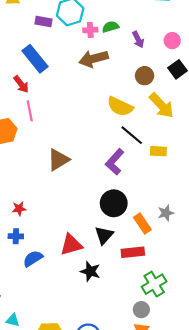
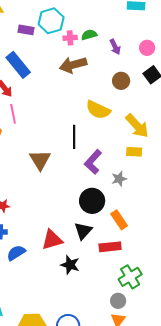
yellow arrow: (162, 105) -> (137, 126), moved
black line: (132, 135) -> (74, 137), moved, turned 50
brown triangle: (58, 160) -> (40, 160), turned -30
gray star: (166, 213) -> (119, 179), moved

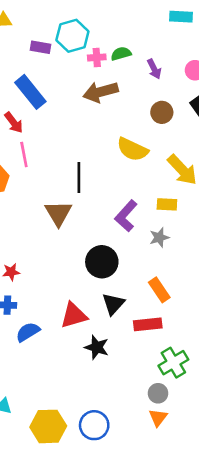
black line: (74, 137) -> (79, 177), moved
yellow rectangle: (134, 152) -> (167, 204), moved
black circle: (92, 201) -> (102, 262), moved

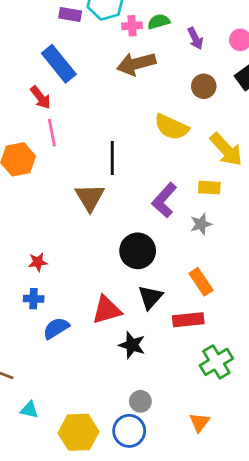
gray circle: (158, 393) -> (140, 401), moved

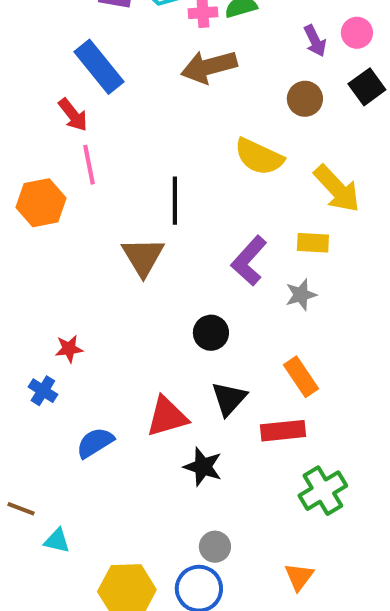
purple arrow: (195, 38) -> (315, 41), moved
black circle: (138, 251) -> (211, 333), size x0.7
blue cross: (34, 299) -> (43, 391), moved, turned 30
cyan triangle: (29, 410) -> (57, 541), moved

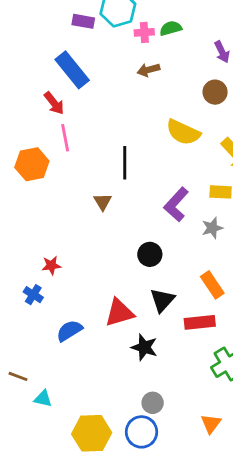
brown arrow: (209, 67) -> (148, 70), size x0.6
brown triangle: (143, 257) -> (103, 202), size x0.6

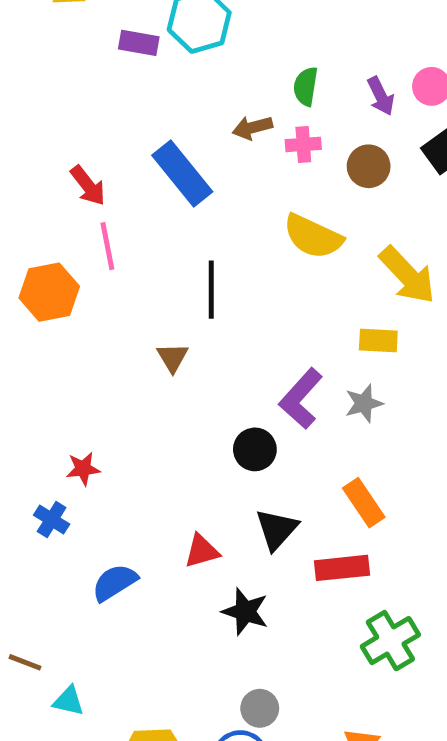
green semicircle: (171, 28) -> (306, 86), moved, turned -65
pink cross: (144, 32) -> (303, 144), moved
blue rectangle: (72, 70) -> (182, 174), moved
purple L-shape: (176, 204) -> (301, 399), moved
red triangle: (119, 313) -> (202, 551), size x0.7

